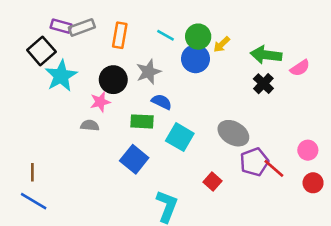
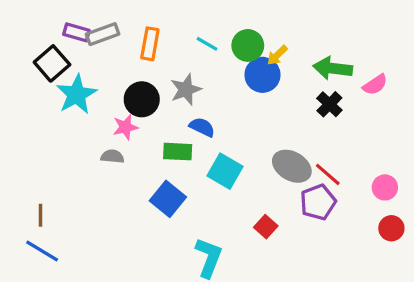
blue circle: (196, 59) -> (262, 75), moved
red line: (274, 168) -> (328, 174), moved

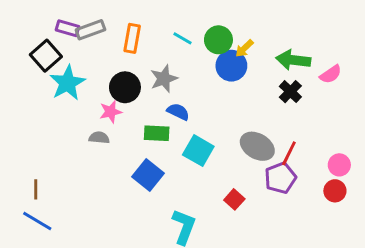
red line: (328, 174) -> (289, 153), turned 75
red circle: (391, 228) -> (335, 191), moved

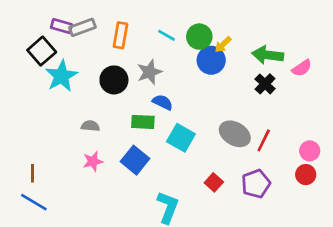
pink star: (111, 112) -> (93, 161), moved
purple pentagon: (280, 178) -> (256, 184), moved

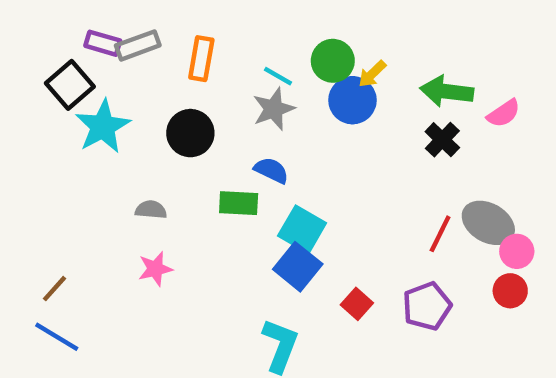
cyan line: (166, 35) -> (278, 76), moved
gray star: (149, 72) -> (274, 109), moved
gray ellipse: (235, 134) -> (488, 223), moved
blue square: (135, 160) -> (298, 267), moved
brown line: (33, 173) -> (55, 289), turned 42

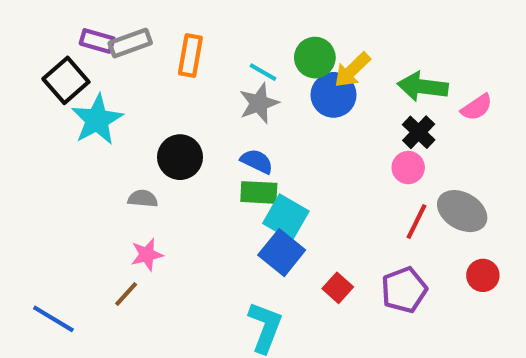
yellow arrow: (372, 74) -> (352, 70), size x1.4
black circle: (190, 133) -> (180, 157), moved
green rectangle: (239, 203) -> (259, 192), moved
pink circle: (517, 251) -> (408, 168), moved
brown line: (55, 289) -> (126, 294), moved

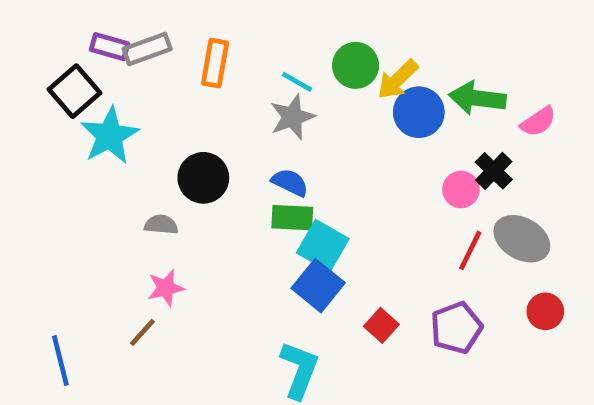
blue circle: (334, 95) -> (419, 112), moved
black cross: (419, 132) -> (494, 171), moved
blue line: (53, 319) -> (60, 361), turned 45

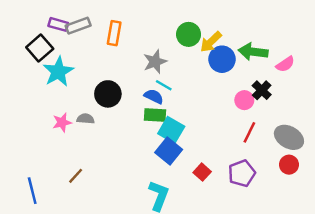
cyan line: (297, 82) -> (164, 85), moved
gray ellipse: (522, 239) -> (289, 137), moved
pink star: (166, 288) -> (62, 122), moved

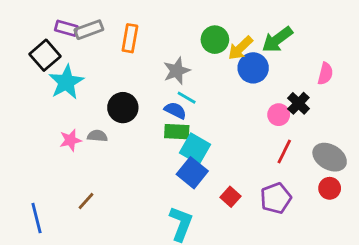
green arrow: (253, 52) -> (277, 40), moved, turned -44
pink semicircle: (285, 64) -> (325, 74), turned -42

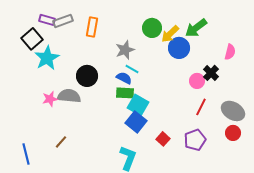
gray semicircle: (97, 136) -> (69, 96), size x1.6

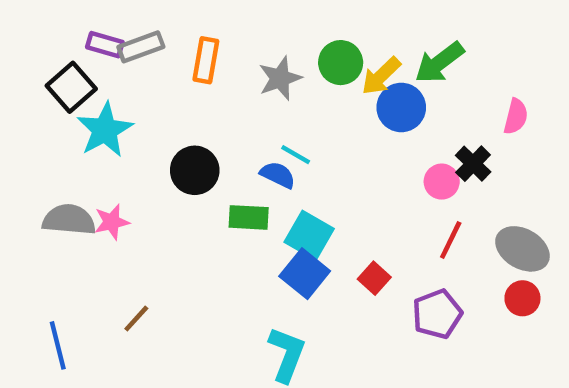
gray star: (125, 50) -> (280, 78), moved
green rectangle: (125, 93) -> (249, 217), moved
gray semicircle: (69, 96) -> (69, 220), moved
red square: (163, 139) -> (374, 278), moved

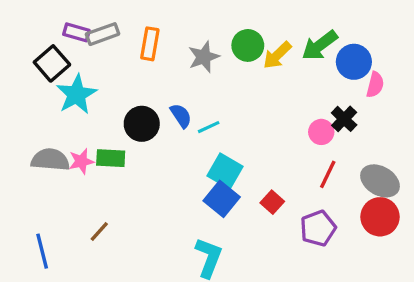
blue circle: (401, 107) -> (354, 62), moved
cyan line: (296, 155) -> (209, 127), moved, turned -55
blue semicircle: (278, 175) -> (181, 116), moved, turned 30
green rectangle: (249, 217) -> (111, 158), moved
red circle: (522, 298) -> (380, 217), size x1.5

